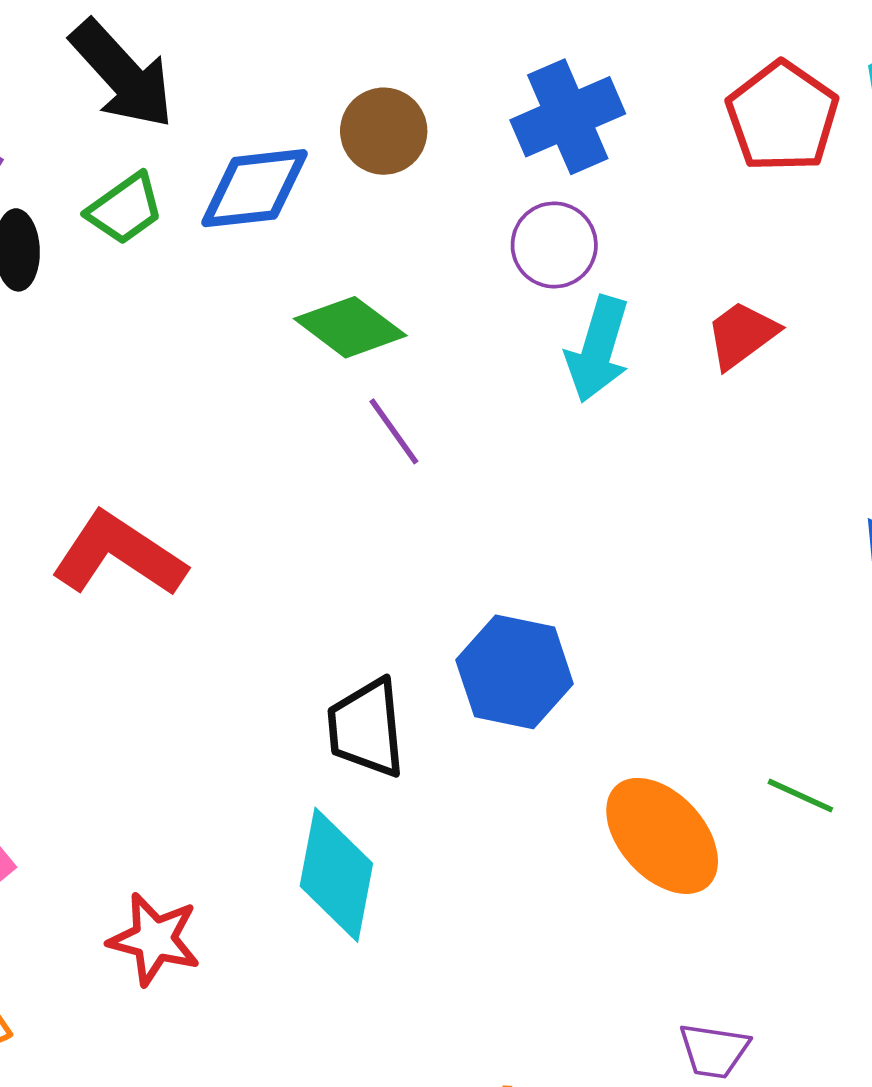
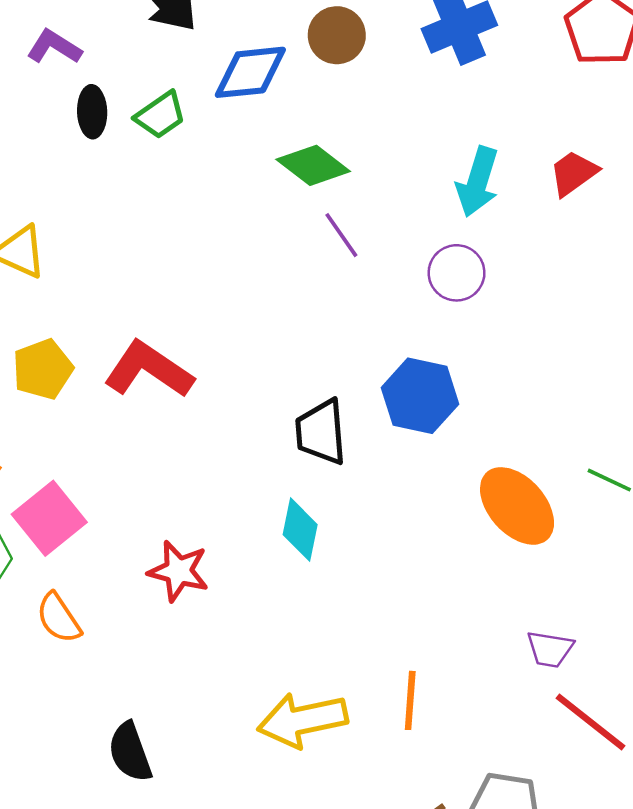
green trapezoid: (125, 209) -> (160, 115), moved
purple circle: (554, 245) -> (457, 273), moved
red L-shape: (119, 555) -> (149, 370), moved
cyan diamond: (336, 875) -> (300, 530), size x0.7

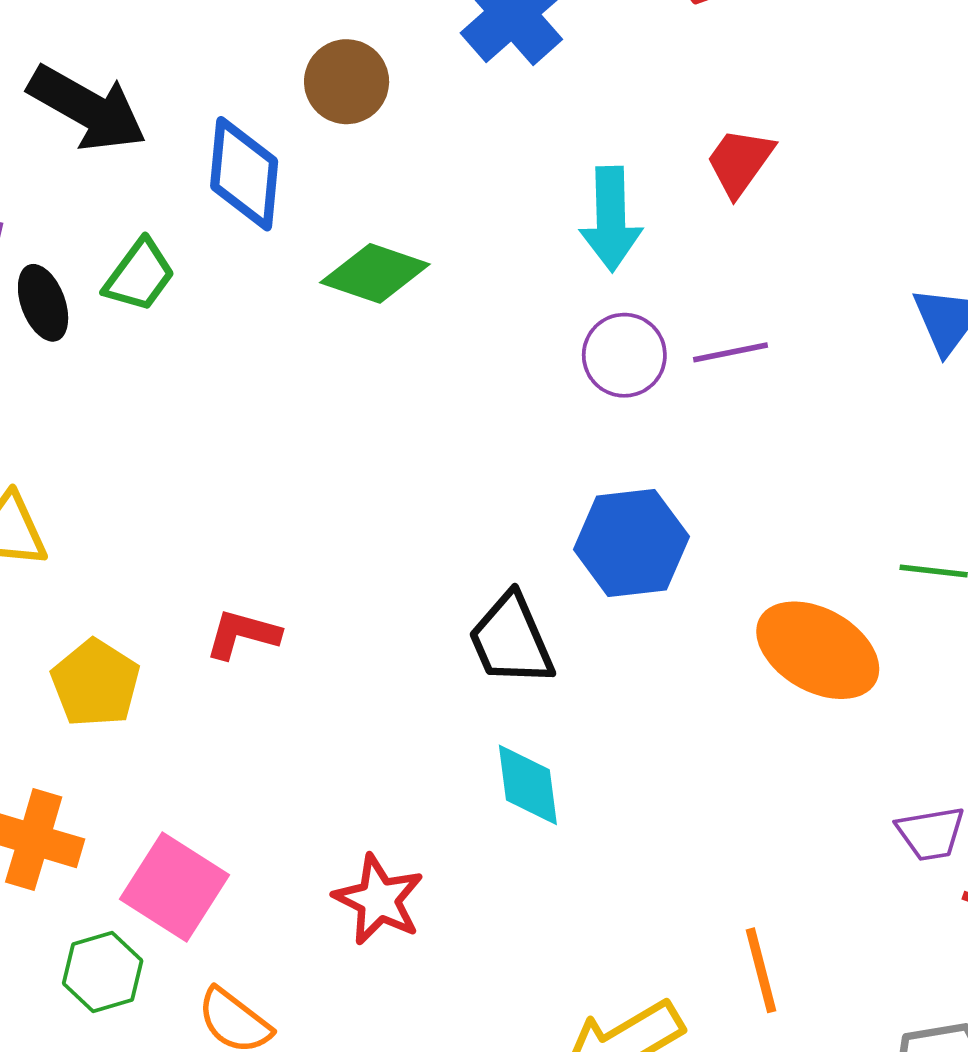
blue diamond: (250, 72) -> (244, 174), turned -60
purple line: (341, 235) -> (731, 352), moved, turned -48
red L-shape: (149, 370) -> (243, 634), size x0.6
red star: (179, 571) -> (379, 900), turned 30

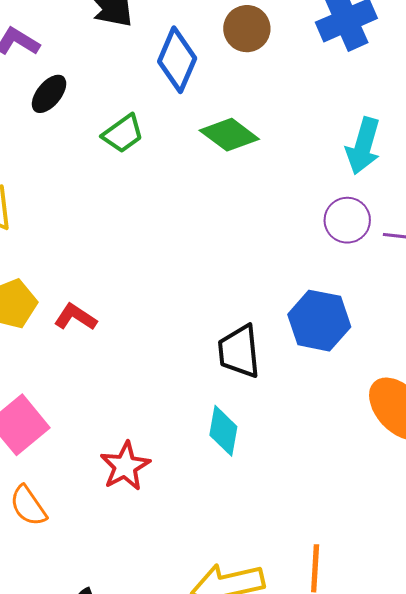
green trapezoid: (139, 275) -> (123, 134), moved
black ellipse: (43, 303) -> (49, 94), turned 42
red L-shape: (243, 634) -> (75, 317), moved

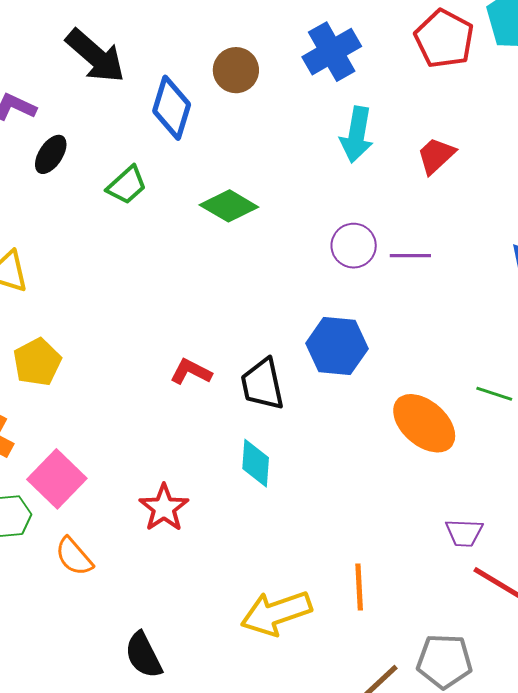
green diamond: (229, 135) -> (229, 206), moved
cyan arrow: (363, 146) -> (357, 135), moved
red L-shape: (75, 317) -> (191, 372), moved

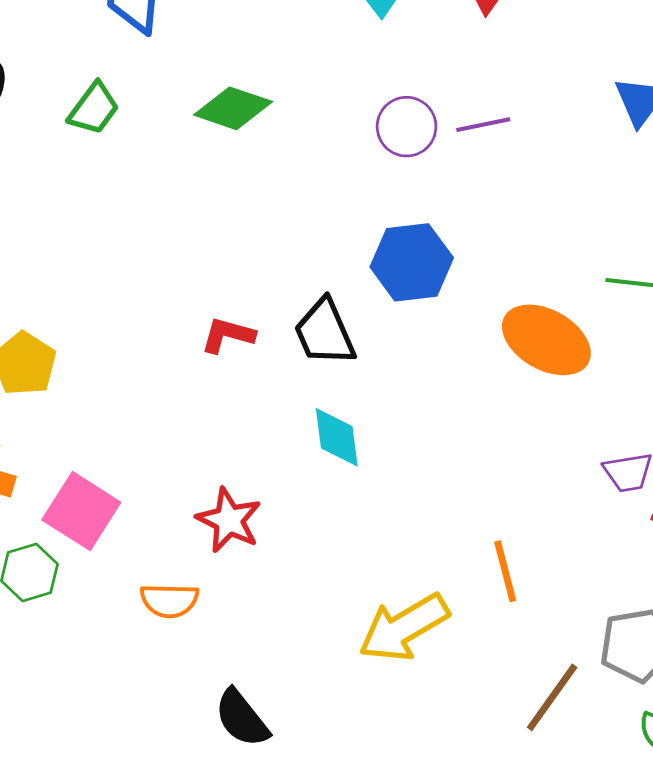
orange semicircle: (74, 557) -> (169, 600), moved, turned -36

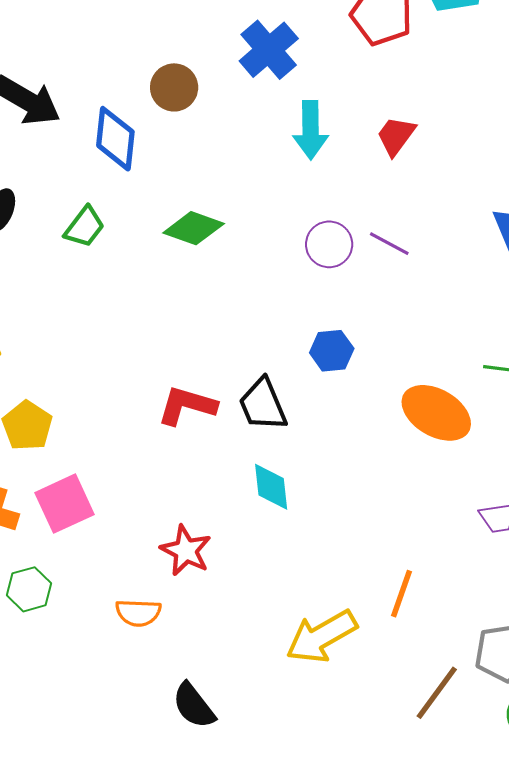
purple line: (483, 125) -> (389, 244), turned 39
blue hexagon: (412, 262) -> (332, 351), size x0.7
red L-shape: (228, 335) -> (187, 406), size x1.4
pink square: (81, 511) -> (65, 504), moved, turned 32
orange line: (505, 571) -> (402, 594), turned 33

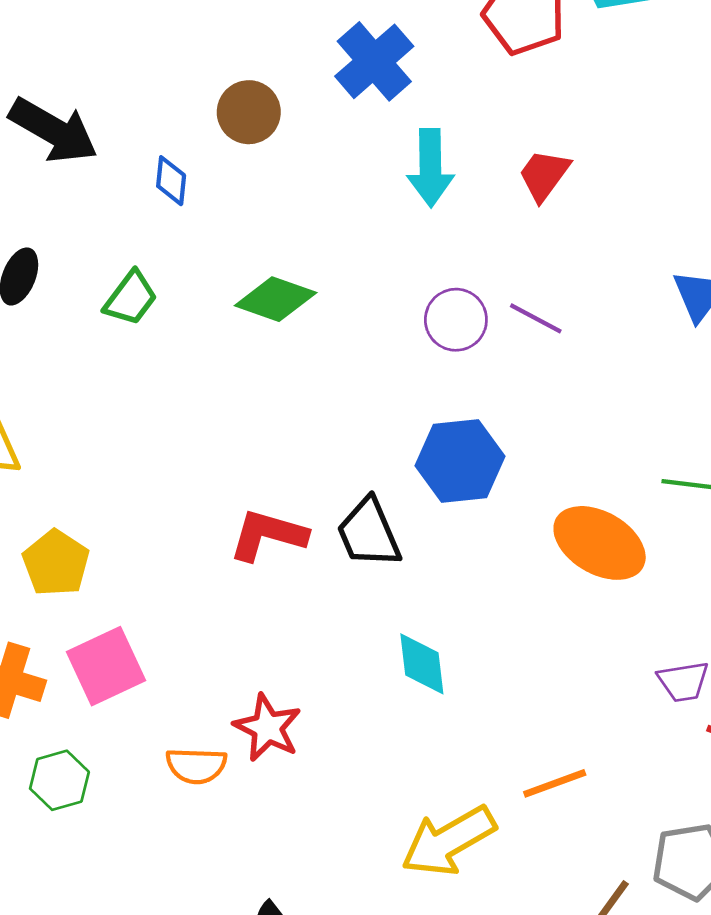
blue diamond: (115, 139) -> (171, 181), size x0.6
blue hexagon: (332, 351) -> (460, 461), size x1.5
cyan diamond: (271, 487) -> (422, 664), moved
orange line: (402, 594) -> (555, 783), turned 51
orange semicircle: (138, 613) -> (196, 766), moved

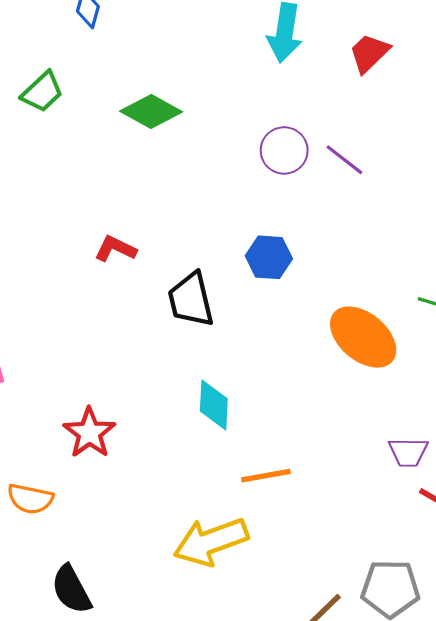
blue hexagon: (460, 461) -> (269, 257), size x0.7
red L-shape: (268, 535) -> (115, 249), moved, size x0.7
orange semicircle: (196, 766) -> (30, 499), moved
orange line: (555, 783) -> (266, 476), moved

